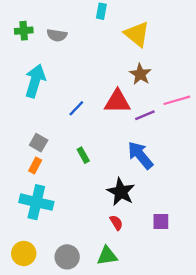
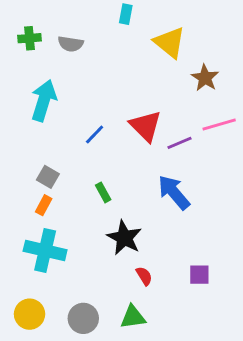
brown star: (140, 74) -> (205, 78), moved
red triangle: (117, 102) -> (146, 126), turned 44
black star: (121, 192) -> (124, 238), moved

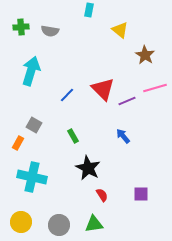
yellow triangle: (170, 42) -> (120, 30), size x0.7
blue arrow: (174, 192) -> (123, 136), size x0.6
orange rectangle: (44, 205) -> (18, 143), moved

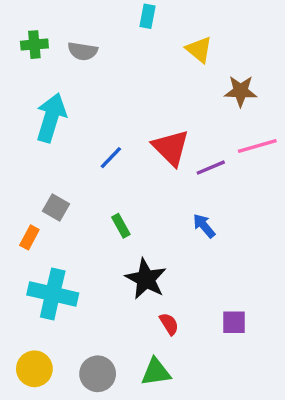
brown star: (145, 55) -> (241, 91), turned -30

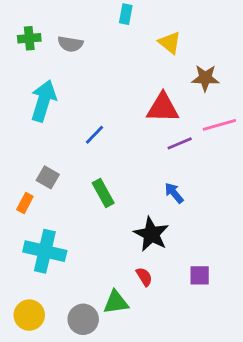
red triangle: (171, 148) -> (163, 108), moved, turned -44
green rectangle: (121, 226) -> (103, 193), size x1.4
black star: (146, 279) -> (151, 234), moved
green triangle: (156, 372) -> (116, 302), moved

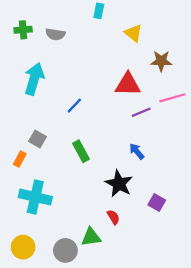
purple square: (200, 275) -> (157, 203), moved, turned 30

